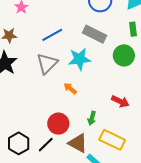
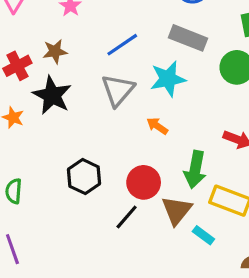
green arrow: (92, 118) -> (195, 170), size x1.6
black hexagon: (19, 143) -> (84, 177), moved
brown triangle: (78, 143) -> (177, 210), turned 45

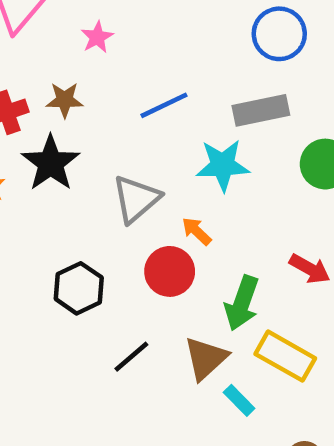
gray rectangle: (188, 38) -> (261, 110), turned -42
gray triangle: (118, 90) -> (136, 199), moved
red circle: (144, 182) -> (170, 271), moved

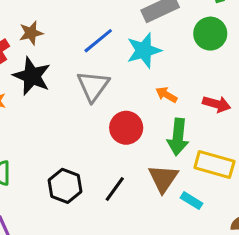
blue line: (164, 105) -> (98, 41), moved
orange arrow: (197, 231) -> (166, 95), moved
black hexagon: (79, 288) -> (65, 186), moved

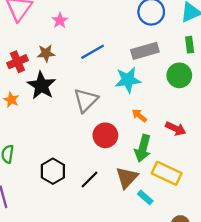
blue line: (98, 41) -> (93, 52), moved

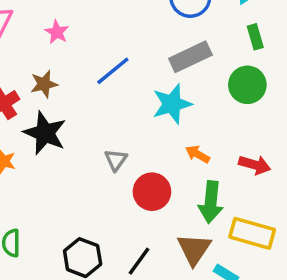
gray triangle: (86, 100) -> (116, 160), moved, size x0.6

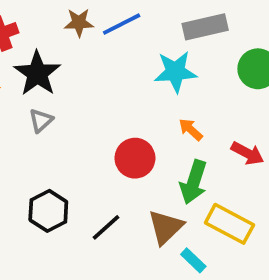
brown star: (44, 84) -> (79, 23), moved
gray triangle: (116, 160) -> (41, 120), moved

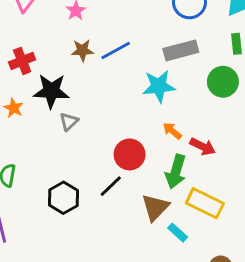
black star: (37, 73) -> (51, 91), turned -30
gray triangle: (41, 120) -> (69, 122), moved
red arrow: (247, 153) -> (203, 147), moved
black line: (106, 227) -> (111, 186), moved

